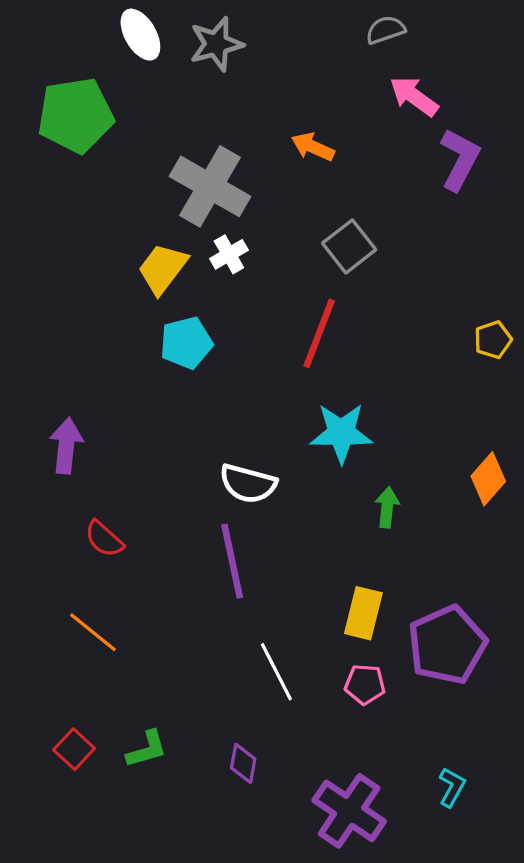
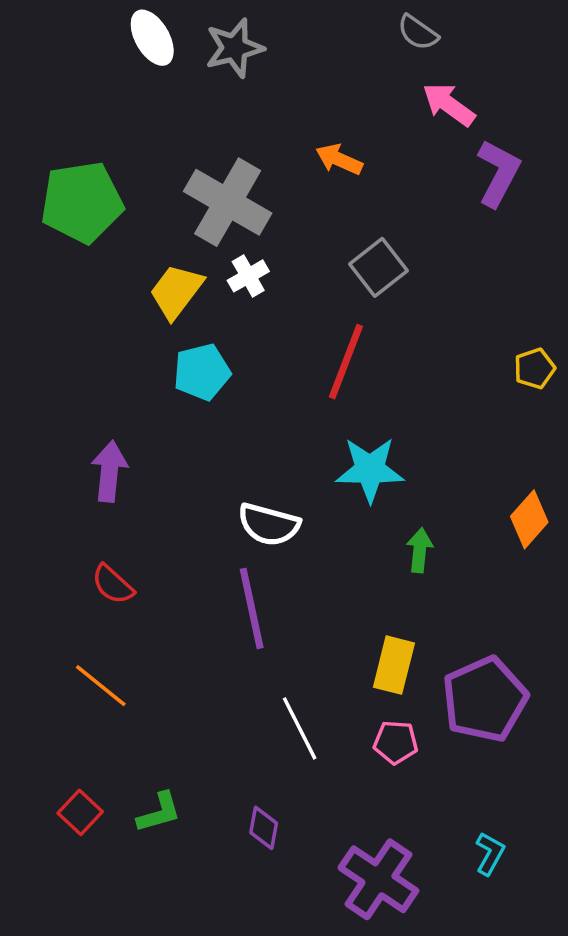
gray semicircle: (385, 30) -> (418, 33), turned -126
green pentagon: (76, 115) -> (82, 202), moved
purple arrow: (66, 446) -> (109, 471), moved

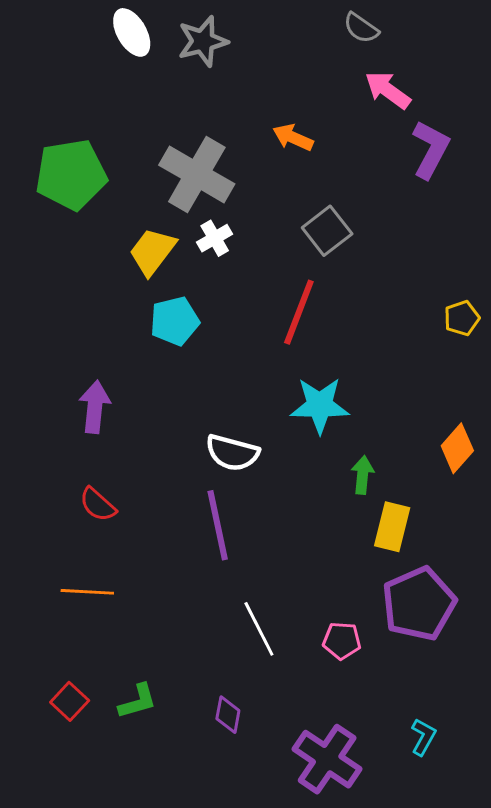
yellow rectangle: (394, 665) -> (392, 527), moved
orange line: (101, 686) -> (87, 592), turned -36

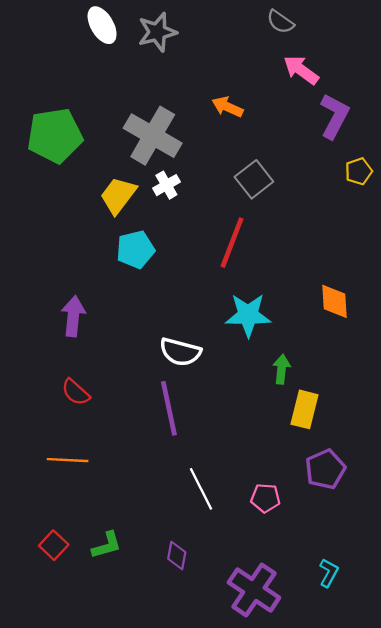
yellow pentagon: (462, 318) -> (359, 171), moved
orange diamond: (457, 448) -> (334, 301), moved, turned -45
purple pentagon: (419, 604) -> (325, 469), size x0.7

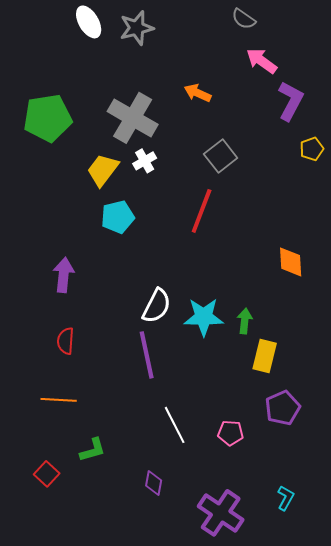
cyan star: (248, 315) -> (204, 317), moved
white semicircle: (180, 352) -> (157, 306), turned -78
red semicircle: (76, 392) -> (66, 341), turned 52
green L-shape: (107, 545) -> (93, 450), moved

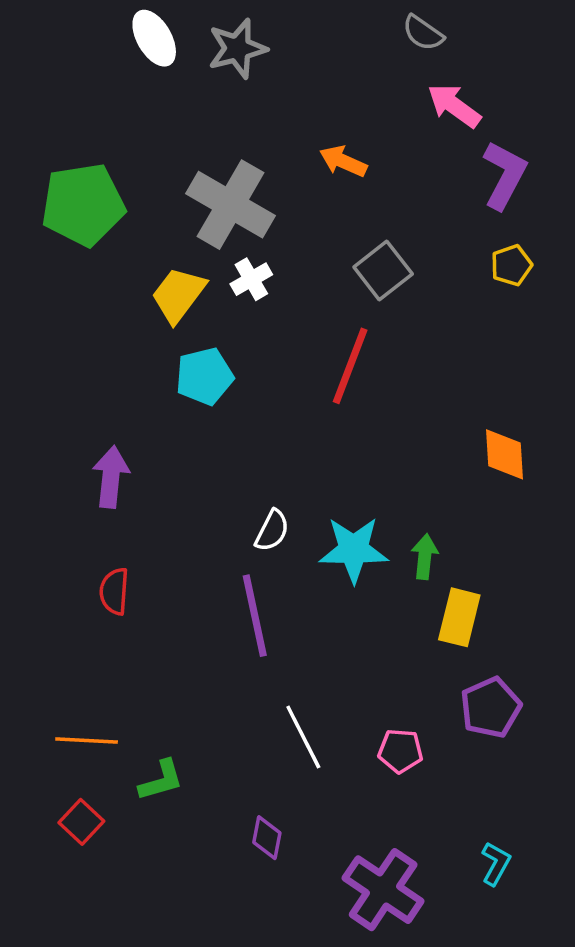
yellow pentagon: (312, 149) -> (511, 265), moved
white semicircle: (157, 306) -> (272, 531), size x0.7
orange line: (59, 400) -> (87, 740), moved

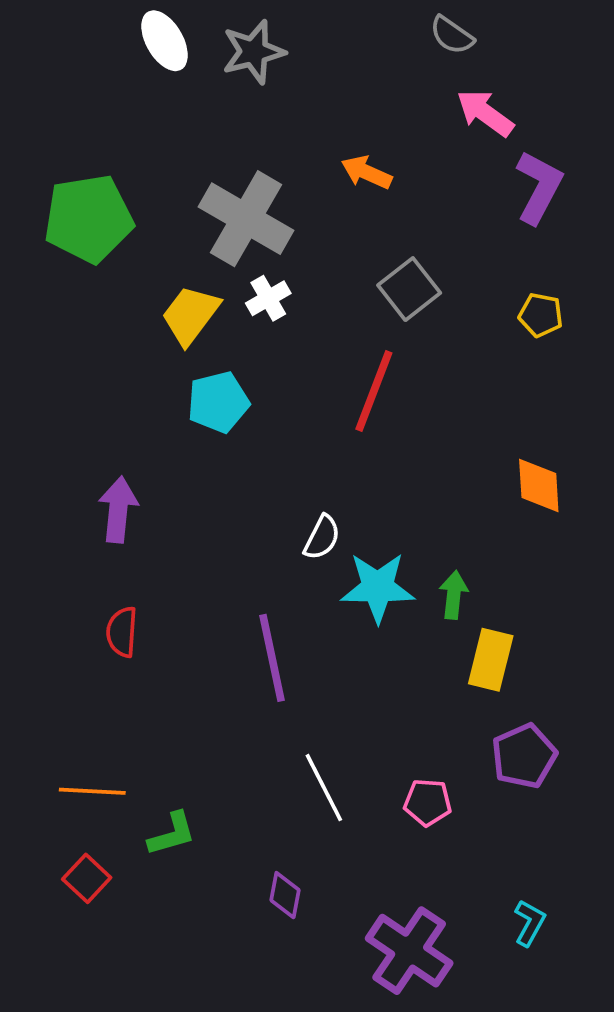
yellow pentagon: (511, 265) -> (541, 315), moved, turned 30
white semicircle: (272, 531) -> (322, 537), moved

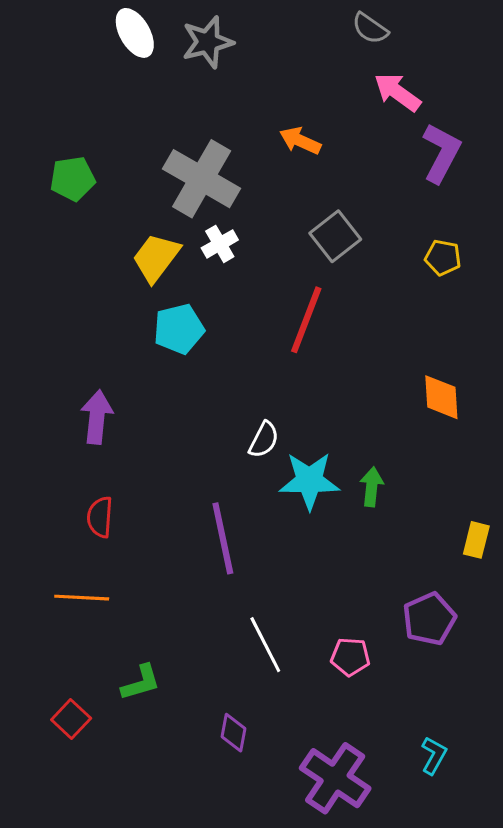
green pentagon: (89, 219) -> (73, 179), size x0.6
yellow rectangle: (491, 660) -> (476, 540), moved, size x0.7
orange line: (92, 791) -> (82, 598), moved

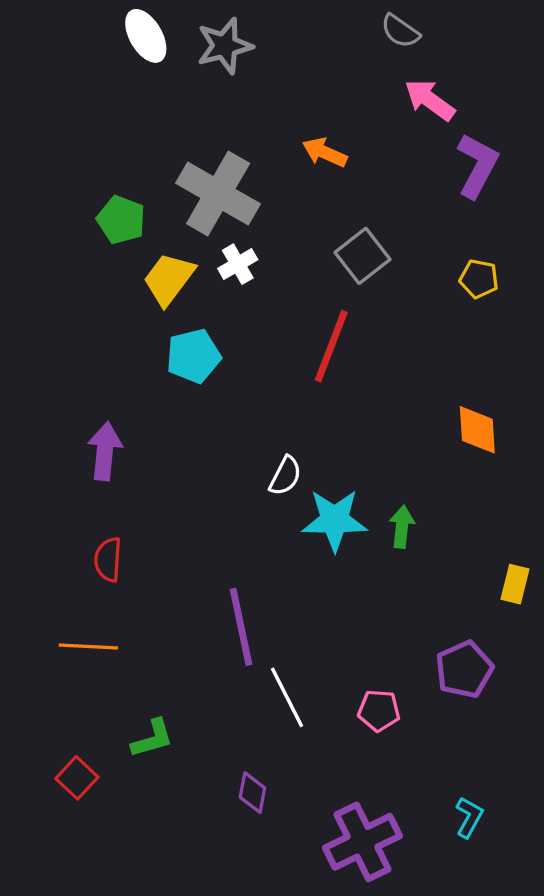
green pentagon: (73, 179) -> (121, 220), moved, turned 30
purple line: (223, 538) -> (241, 627), moved
purple cross: (335, 778) -> (362, 842), turned 30

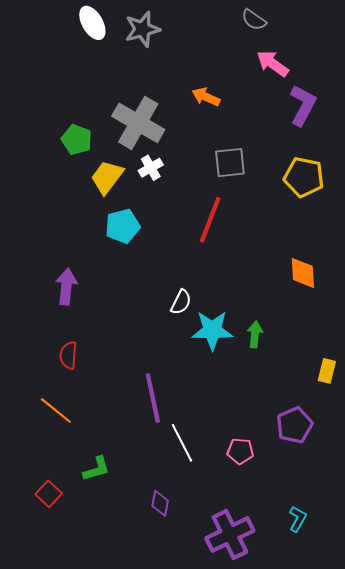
gray square: (362, 256) -> (230, 163), turned 32
yellow pentagon: (479, 279) -> (304, 177), size x1.6
orange line: (88, 646) -> (56, 411), turned 36

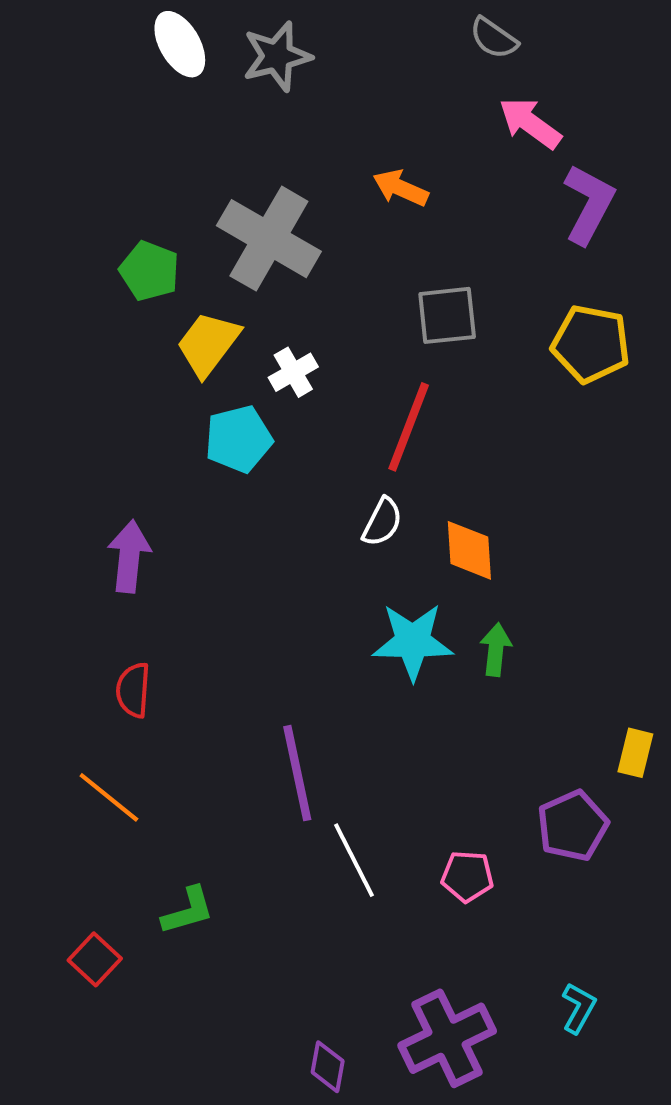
white cross: (151, 168) -> (293, 372), moved
orange diamond: (303, 273) -> (469, 550), moved
white semicircle: (181, 302) -> (382, 522), moved
yellow rectangle: (327, 371) -> (635, 753), moved
purple diamond: (160, 503) -> (328, 1067), moved

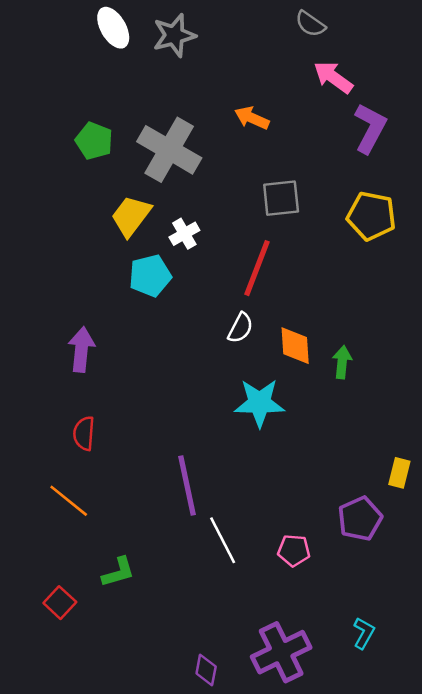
green pentagon: (149, 271) -> (94, 141), moved
green arrow: (496, 650) -> (342, 362), moved

